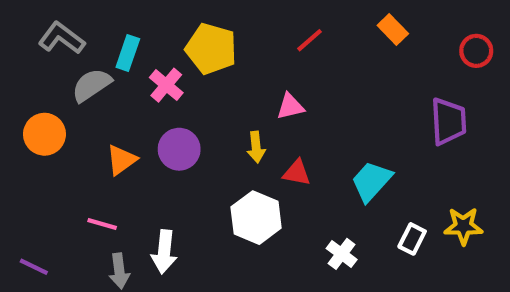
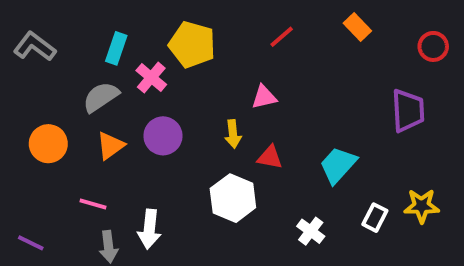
gray L-shape: (62, 38) -> (35, 46), moved
gray semicircle: (91, 85) -> (101, 97), moved
orange circle: (44, 134) -> (48, 144), moved

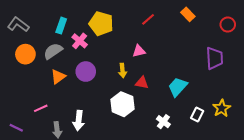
orange circle: (48, 144) -> (25, 54), moved
pink line: (93, 204) -> (41, 108), moved, turned -40
yellow star: (422, 206) -> (222, 108), turned -30

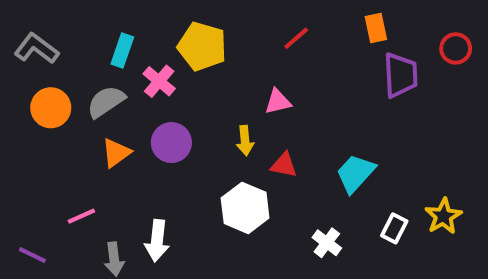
orange rectangle: (188, 14) -> (376, 28), turned 32
purple trapezoid: (214, 58) -> (400, 75), moved

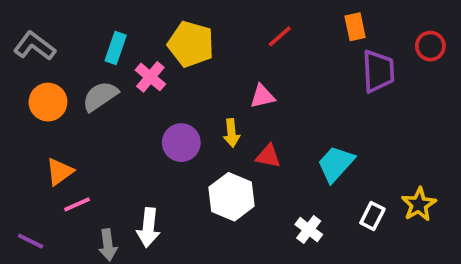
purple circle: (171, 143) -> (181, 143), moved
orange triangle: (116, 153) -> (60, 172), moved

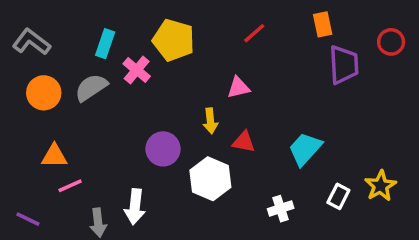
purple circle: (181, 143) -> (163, 149), moved
orange triangle: (60, 172) -> (54, 156), turned 36
white cross: (309, 230) -> (281, 209), turned 35

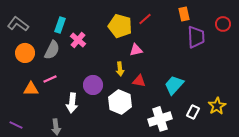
yellow pentagon: (174, 40) -> (120, 26), moved
gray semicircle: (91, 88) -> (52, 50), turned 150
pink line: (70, 186) -> (50, 79), moved
white arrow: (135, 207) -> (72, 103), moved
white cross: (281, 209) -> (160, 119), size x1.6

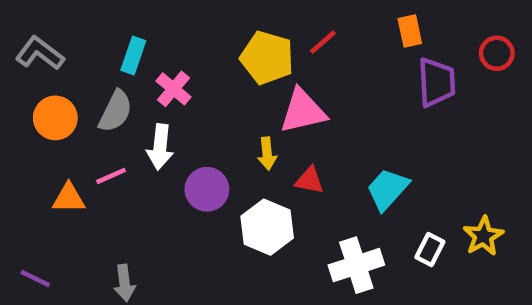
pink triangle: (136, 50) -> (303, 111), size x1.6
white arrow: (72, 103) -> (160, 147), moved

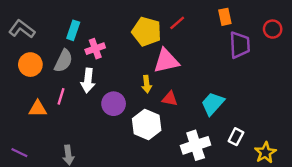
pink cross: (173, 89) -> (95, 49), turned 30
pink line: (111, 176) -> (61, 96), turned -49
yellow star: (483, 236) -> (265, 153), moved

